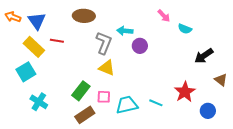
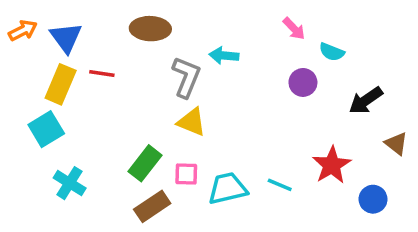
orange arrow: (13, 17) -> (23, 30), turned 133
purple circle: (140, 46) -> (303, 82), moved
yellow rectangle: (34, 47) -> (61, 84), turned 70

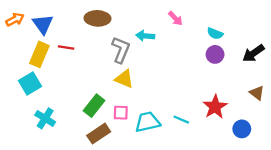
pink arrow: (294, 29) -> (175, 18), moved
purple circle: (303, 82) -> (215, 54), moved
black arrow: (366, 100) -> (253, 53), moved

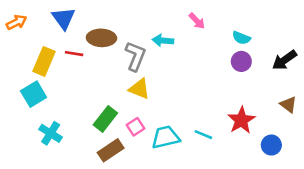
brown ellipse: (98, 18) -> (101, 38), moved
blue triangle: (43, 24) -> (64, 18), moved
pink square: (121, 113) -> (135, 127), turned -35

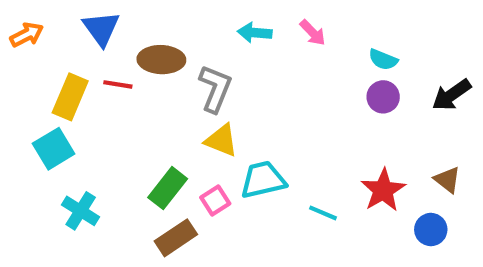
cyan arrow: (163, 41) -> (255, 33), moved
brown triangle: (288, 105) -> (447, 180), moved
cyan trapezoid: (166, 137) -> (263, 180), moved

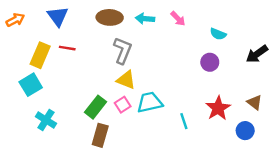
brown ellipse: (161, 60) -> (110, 17), moved
purple circle: (383, 97) -> (210, 62), moved
pink square: (215, 201) -> (123, 105), moved
cyan line: (323, 213) -> (184, 121), turned 49
brown rectangle: (176, 238) -> (100, 135), turned -40

